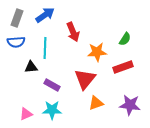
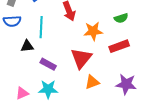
green semicircle: (125, 39) -> (121, 18), turned 40

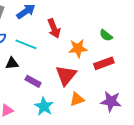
green semicircle: (121, 18) -> (106, 35), turned 56
cyan line: (41, 27) -> (26, 44), turned -70
cyan star: (48, 89) -> (44, 106), moved, turned 30

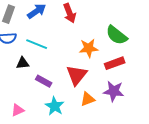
red arrow: (54, 28) -> (70, 13), moved
green semicircle: (106, 35) -> (117, 35), size x1.6
purple star: (111, 101) -> (114, 91), moved

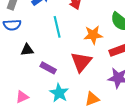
cyan line: (37, 44) -> (57, 27), moved, turned 55
orange triangle: (88, 99) -> (92, 99), moved

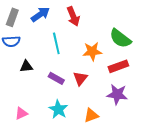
red triangle: (81, 62) -> (80, 78), size x0.7
purple rectangle: (48, 68) -> (56, 78), moved

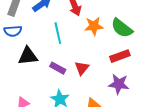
orange star: (92, 51) -> (94, 26), moved
black triangle: (26, 66) -> (28, 56), size x1.5

